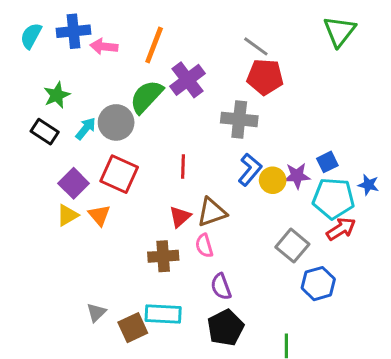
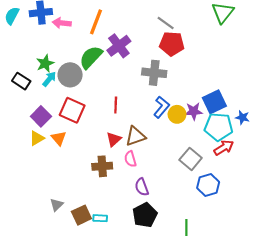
green star: (57, 95) -> (45, 63), moved
blue square: (327, 162) -> (214, 102), size x1.6
cyan rectangle: (163, 314) -> (100, 218), moved, size x0.6

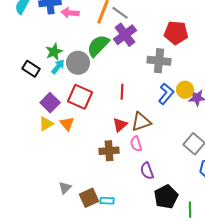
gray line: (166, 23) -> (120, 13), moved
yellow circle: (177, 114) -> (185, 90), moved
black pentagon: (145, 215) -> (166, 197), moved

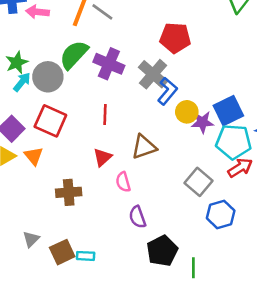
purple cross: (125, 35) -> (109, 64), moved, turned -30
gray cross: (159, 61) -> (153, 74), turned 35
blue L-shape: (166, 94) -> (167, 91), moved
brown triangle: (141, 122) -> (144, 147), moved
brown cross: (109, 151) -> (69, 192), moved

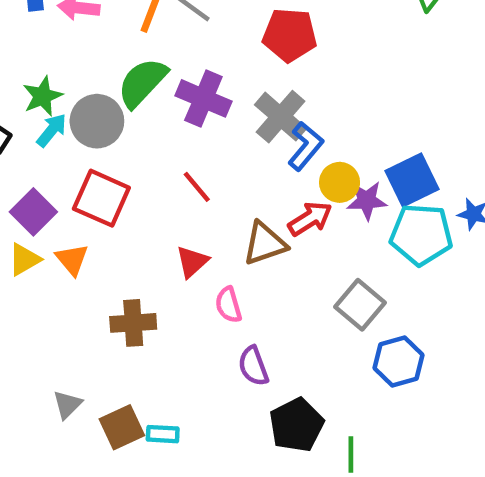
red pentagon: (175, 38) -> (290, 35), moved
red line: (105, 114) -> (197, 187), turned -42
red arrow: (240, 168) -> (310, 219), moved

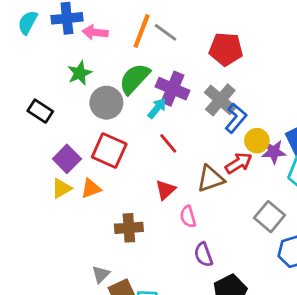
green star: (42, 96) -> (80, 73), moved
cyan arrow: (52, 130) -> (157, 108), moved
orange triangle: (72, 259) -> (91, 188), turned 50
gray triangle: (67, 405) -> (101, 274), moved

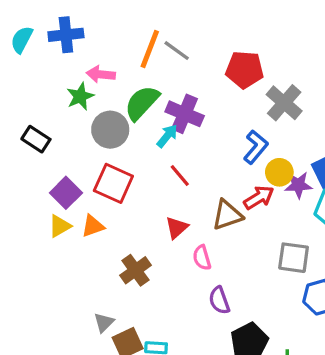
pink arrow: (95, 32) -> (101, 74), moved
gray cross: (220, 100) -> (284, 103), moved
gray square: (270, 217) -> (294, 258), turned -32
brown cross: (129, 228) -> (136, 270), turned -32

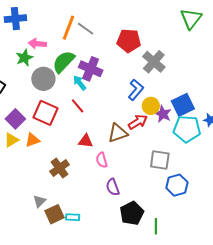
cyan arrow: (167, 136) -> (80, 83), turned -77
red line: (180, 175) -> (78, 106), moved
purple star: (298, 185) -> (163, 114), turned 30
red triangle: (177, 228) -> (86, 141), turned 49

